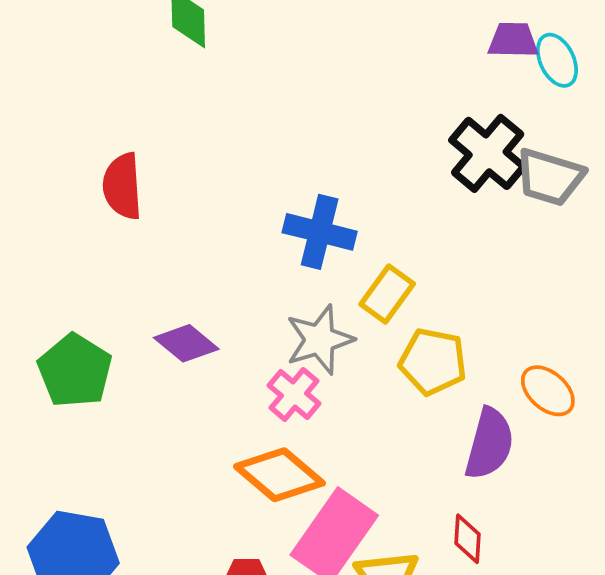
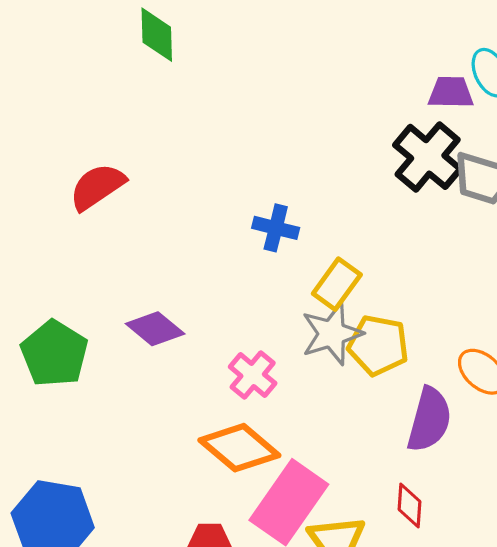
purple trapezoid: (513, 40) -> (451, 92), moved
red semicircle: (122, 186) -> (97, 187), turned 60
blue cross: (320, 232) -> (276, 228), size x0.7
gray star: (320, 340) -> (332, 334), moved

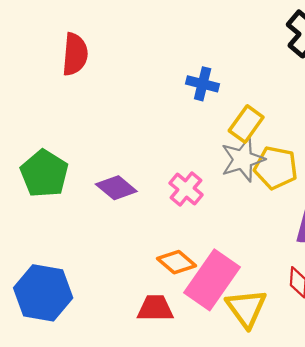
red semicircle: (97, 187) -> (75, 54), turned 129
purple diamond: (155, 329) -> (116, 188), moved
orange diamond: (239, 448) -> (177, 262), moved, size x0.7

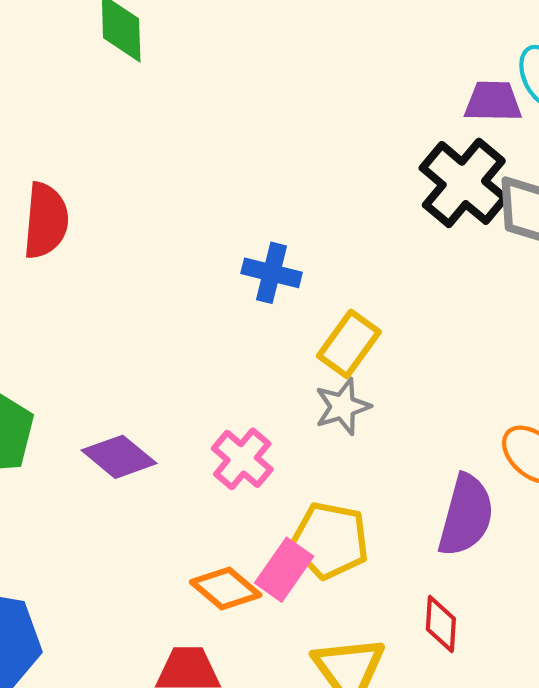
gray star: (243, 159) -> (343, 407), size x0.7
yellow pentagon: (276, 168) -> (330, 540), moved
pink rectangle: (212, 280) -> (284, 570), moved, size x0.6

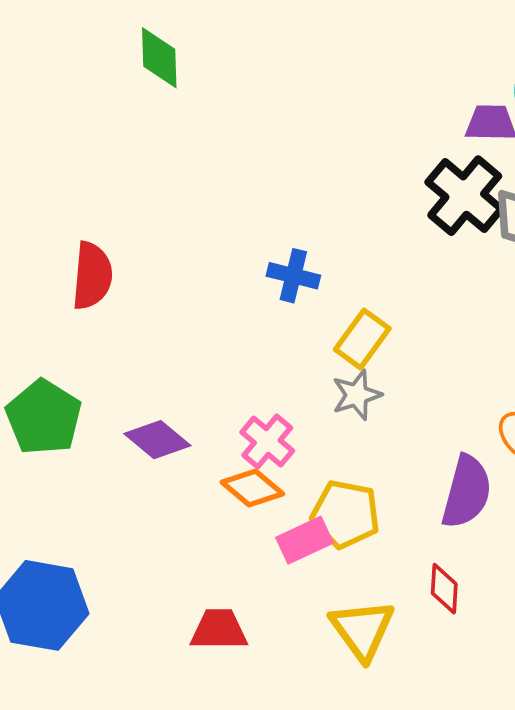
red semicircle: (46, 221) -> (92, 276), moved
pink rectangle: (284, 570) -> (305, 540), turned 30
orange diamond: (226, 588) -> (252, 488), moved

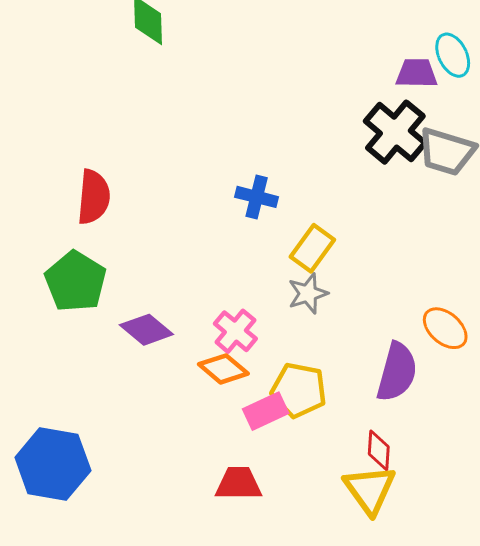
green pentagon: (44, 417) -> (76, 281), moved
red trapezoid: (219, 630) -> (238, 484), moved
yellow triangle: (362, 630) -> (370, 490), moved

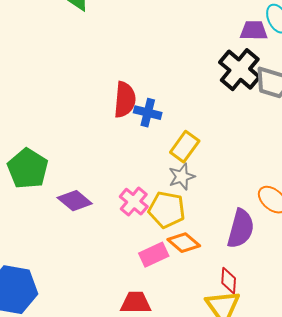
red semicircle: (94, 197) -> (125, 100), moved
orange diamond: (223, 369) -> (184, 243), moved
yellow pentagon: (299, 390) -> (167, 210), moved

